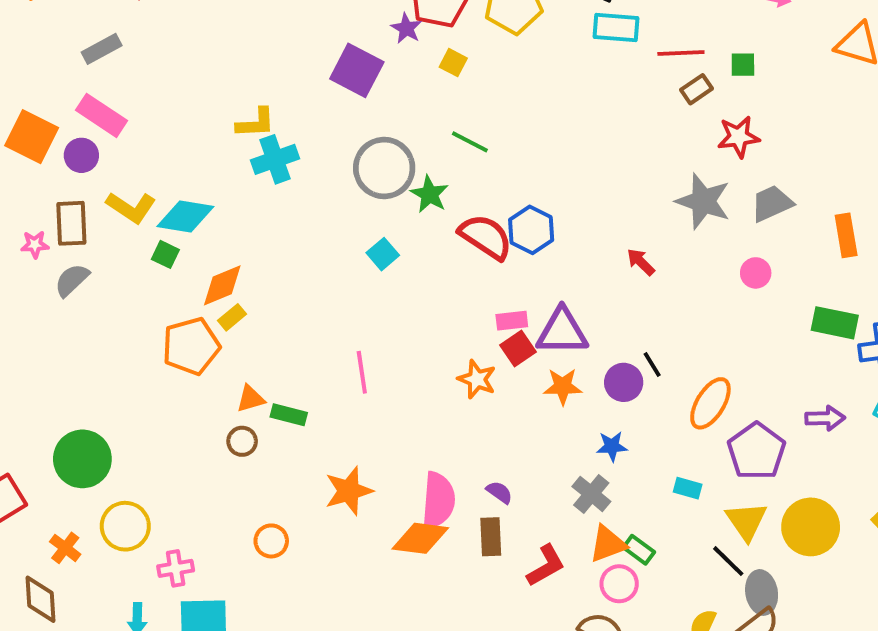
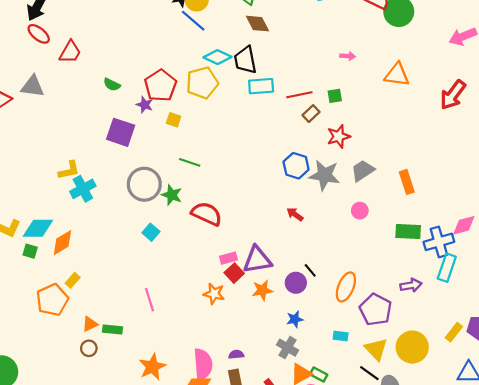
blue hexagon: (531, 230) -> (296, 166), moved
orange diamond: (222, 285) -> (62, 243), moved
purple semicircle: (499, 492) -> (236, 355), turned -32

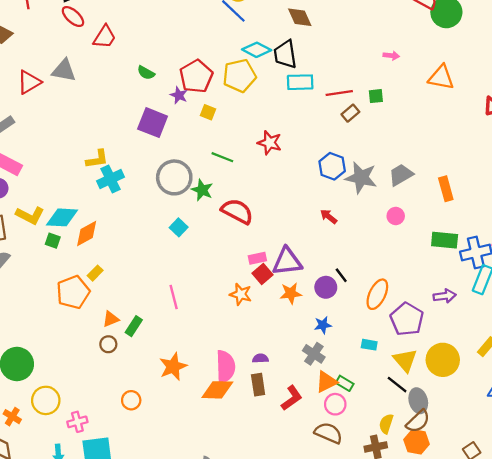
red star: (339, 136) -> (270, 143), moved, turned 30
green rectangle: (112, 330) -> (134, 326), turned -66

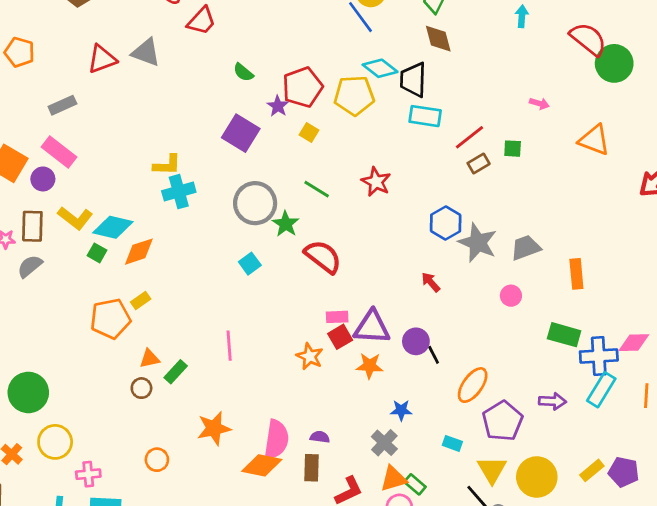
red line: (339, 93) -> (470, 137), turned -40
purple circle: (326, 287) -> (416, 341), moved

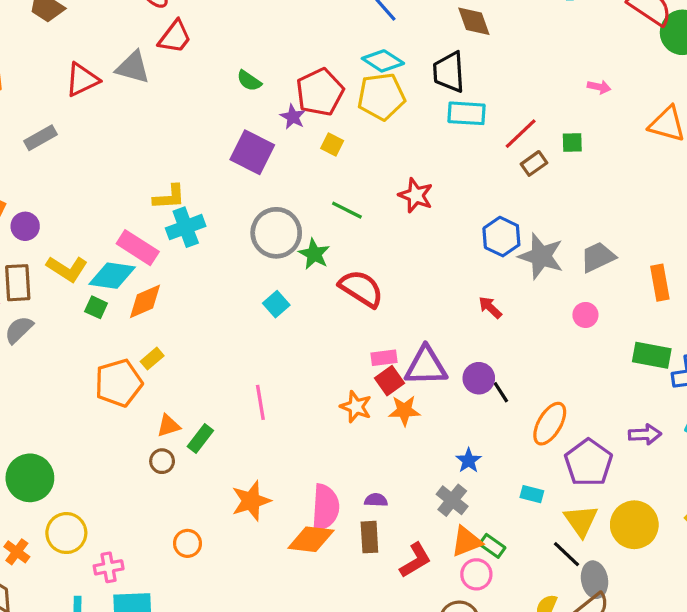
red trapezoid: (202, 21) -> (175, 37), moved
cyan diamond: (380, 68) -> (383, 61), moved
pink rectangle: (59, 152) -> (138, 248), moved
orange star: (370, 366) -> (404, 411), moved
blue star: (401, 410) -> (469, 460), turned -30

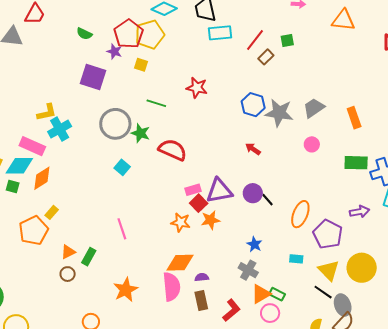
yellow pentagon: (381, 96) -> (150, 35), moved
orange diamond: (311, 539) -> (180, 263), moved

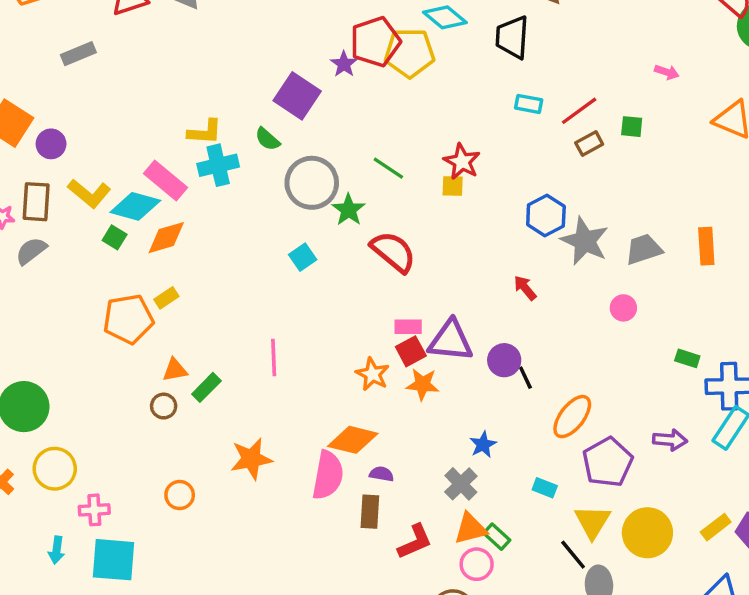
cyan rectangle: (220, 33) -> (529, 104), moved, size x0.7
green semicircle: (84, 34) -> (267, 139), moved
yellow square: (141, 65) -> (453, 186), moved, turned -32
orange rectangle: (354, 118) -> (706, 246), moved
green rectangle: (356, 163) -> (687, 358), size x0.6

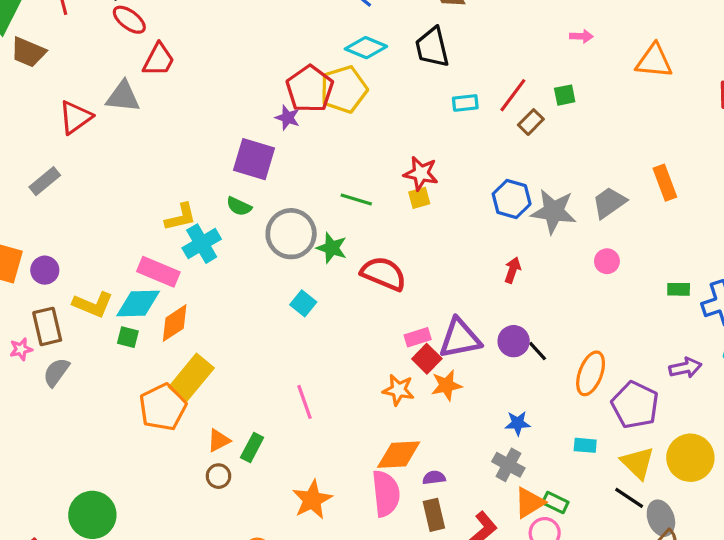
red arrow: (525, 288) -> (513, 270), turned 75
yellow rectangle: (166, 298) -> (191, 378), size x2.0
blue star: (483, 445) -> (518, 423), turned -30

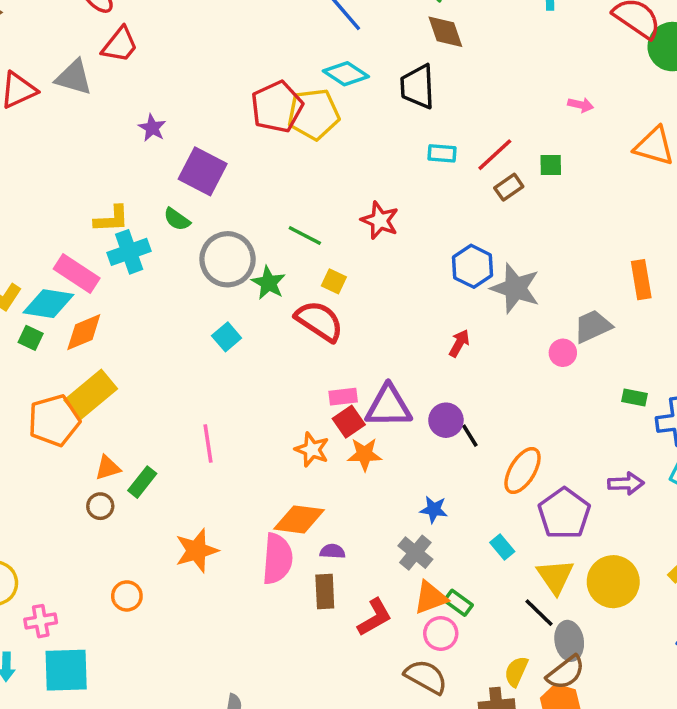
purple star: (287, 118) -> (152, 128), moved
yellow square: (419, 198) -> (334, 281), moved, turned 30
gray trapezoid: (609, 203) -> (593, 326), moved
cyan rectangle: (585, 445) -> (502, 547), turned 35

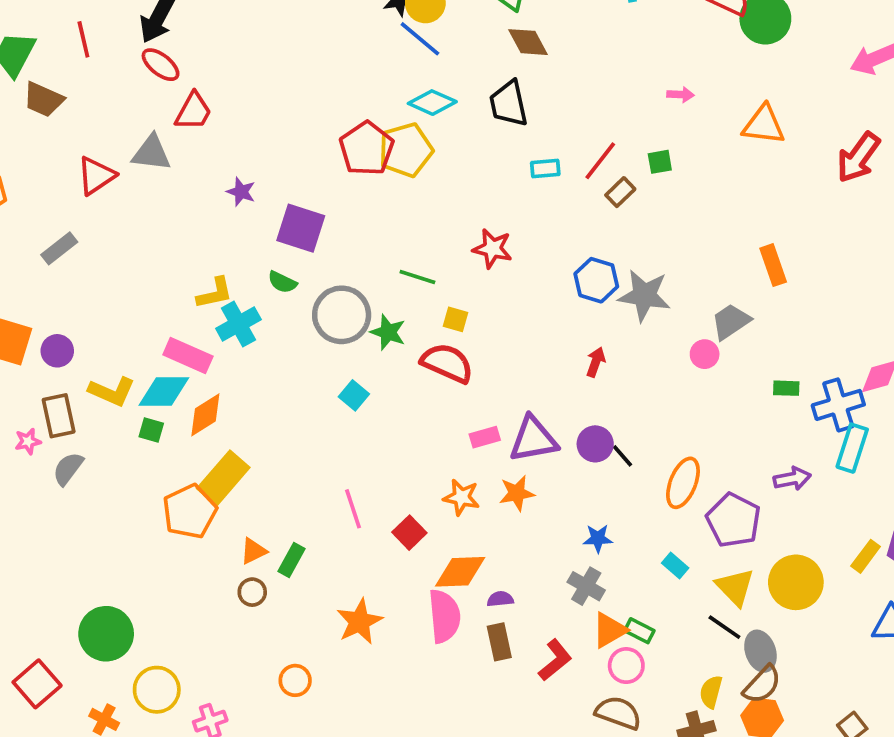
red square: (349, 422) -> (409, 533), moved

